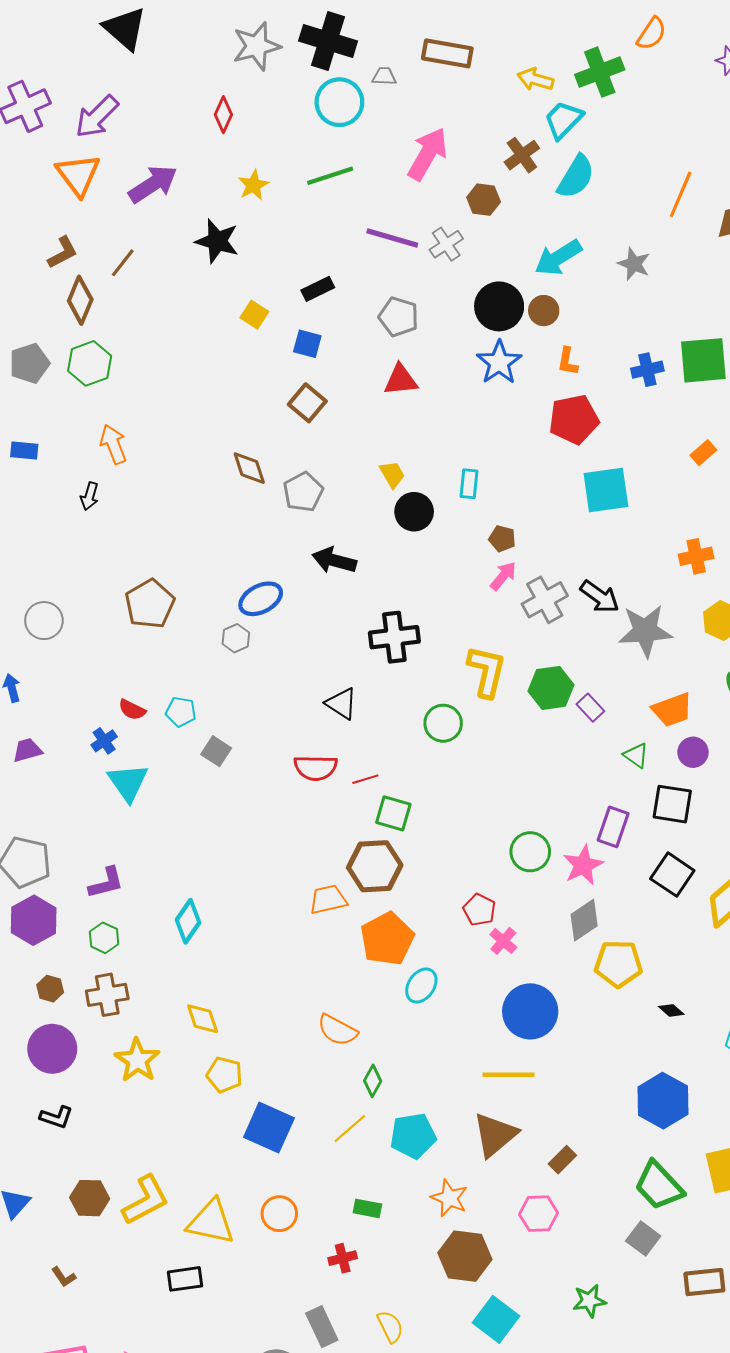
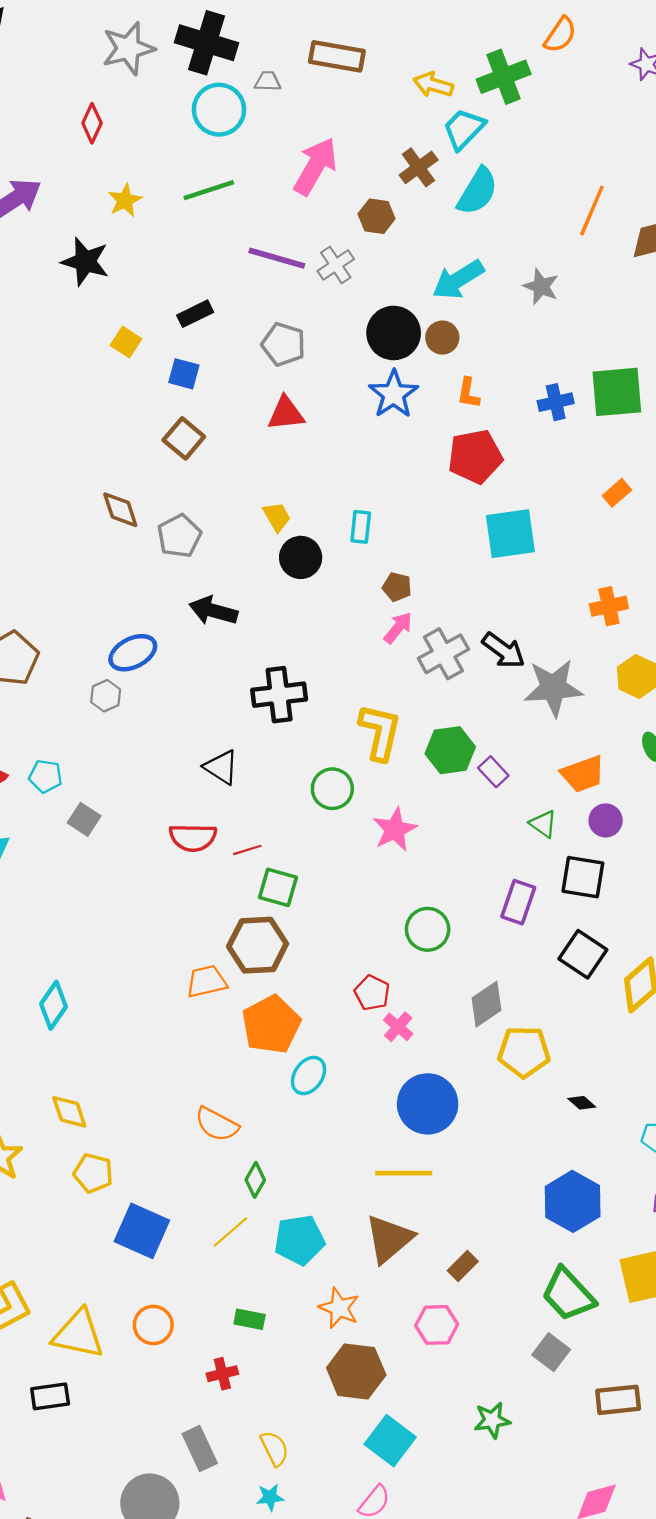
pink star: (583, 865) -> (395, 830), moved

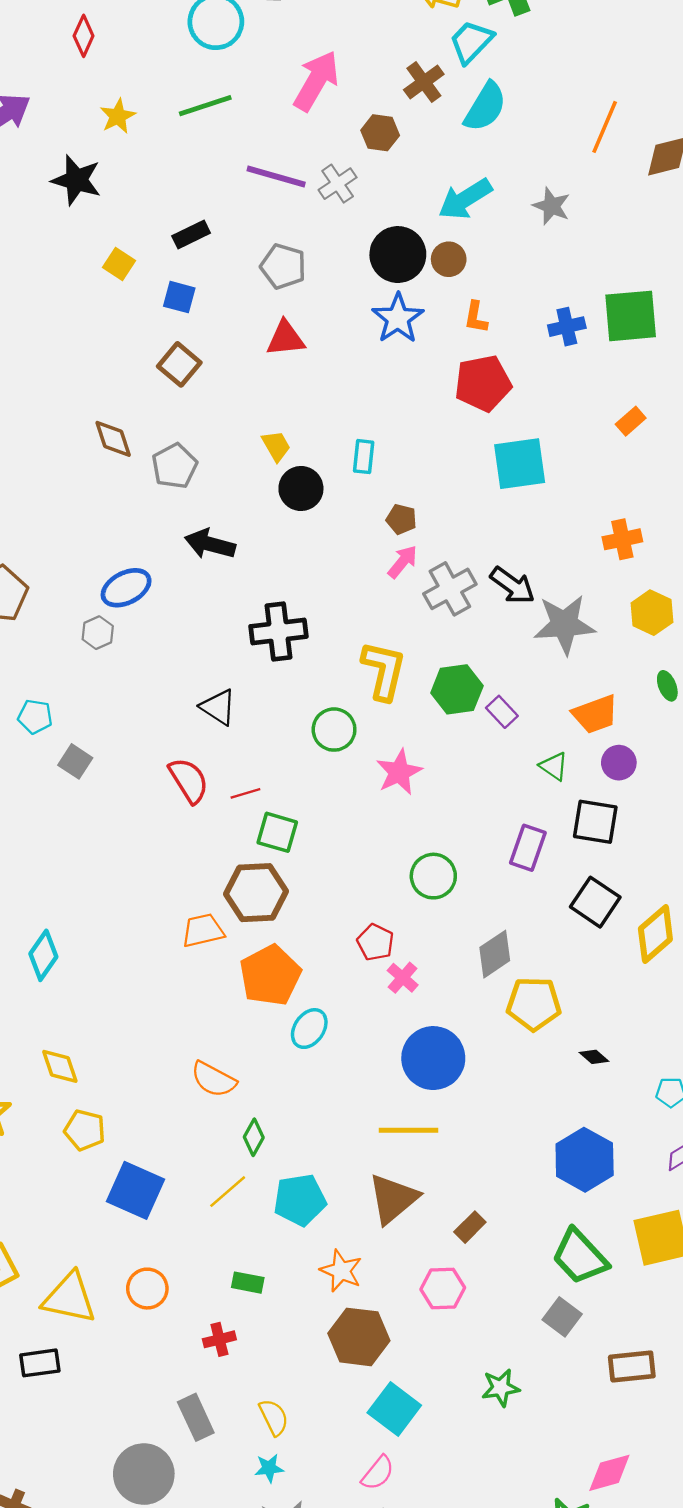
red semicircle: (193, 837) -> (189, 780), turned -123

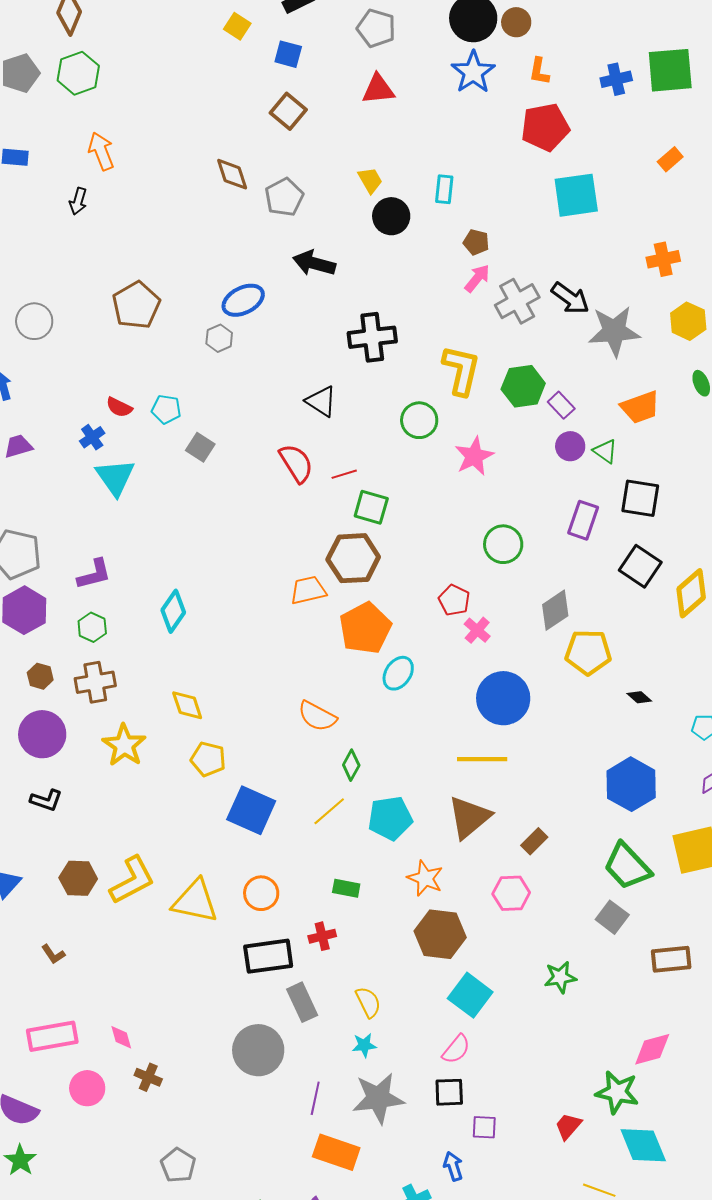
purple circle: (619, 763) -> (570, 446), moved
black rectangle: (40, 1363) -> (268, 956), moved, size x1.4

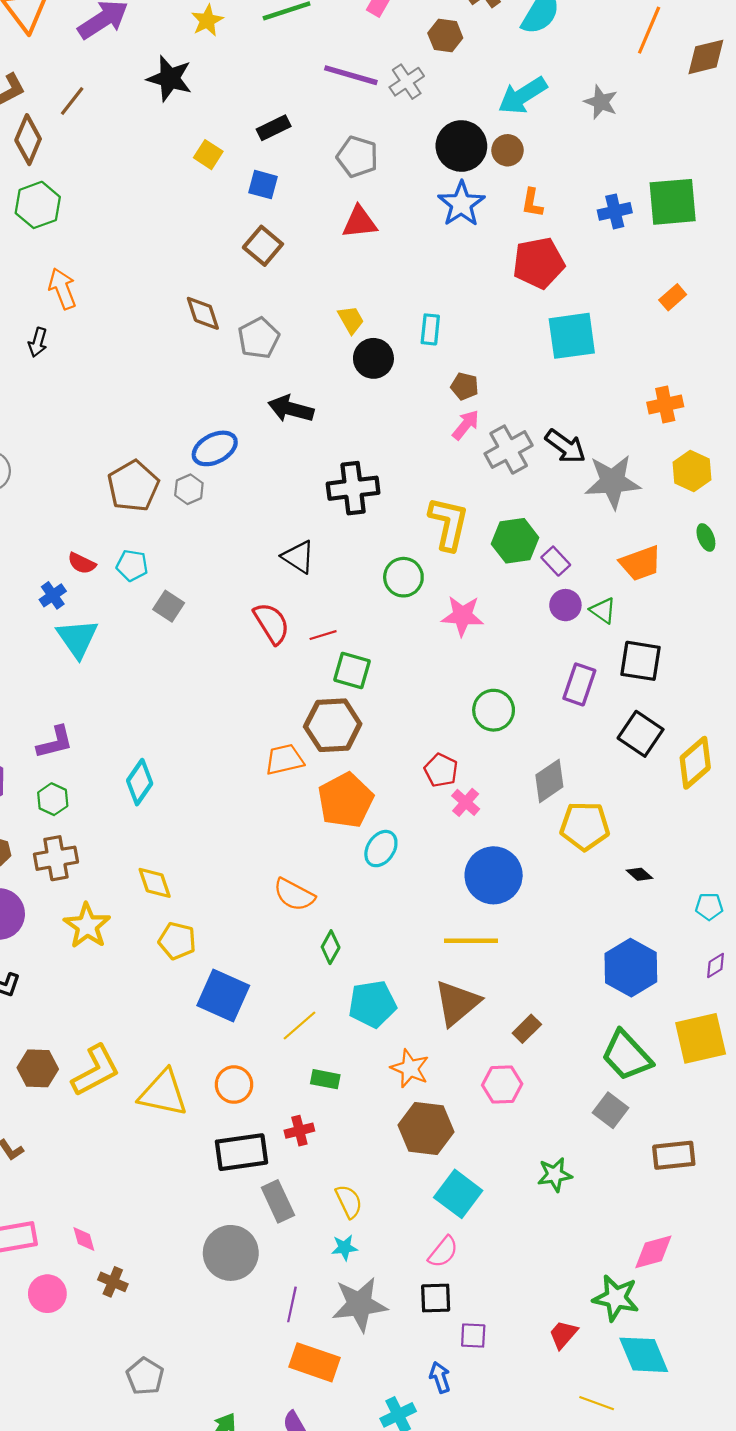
brown pentagon: (136, 305) -> (133, 486), moved
pink star: (474, 456) -> (462, 616), turned 30
yellow line: (329, 811) -> (299, 1026), moved

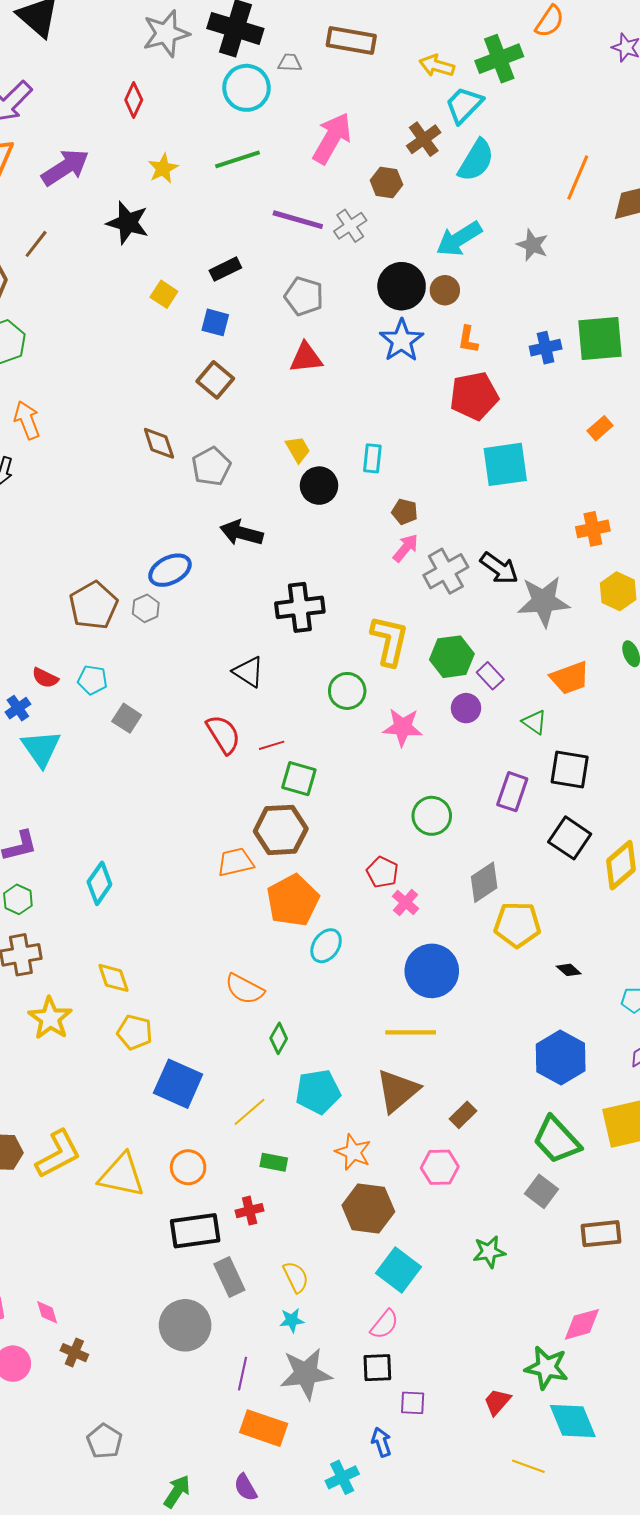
purple circle: (565, 605) -> (466, 708), moved

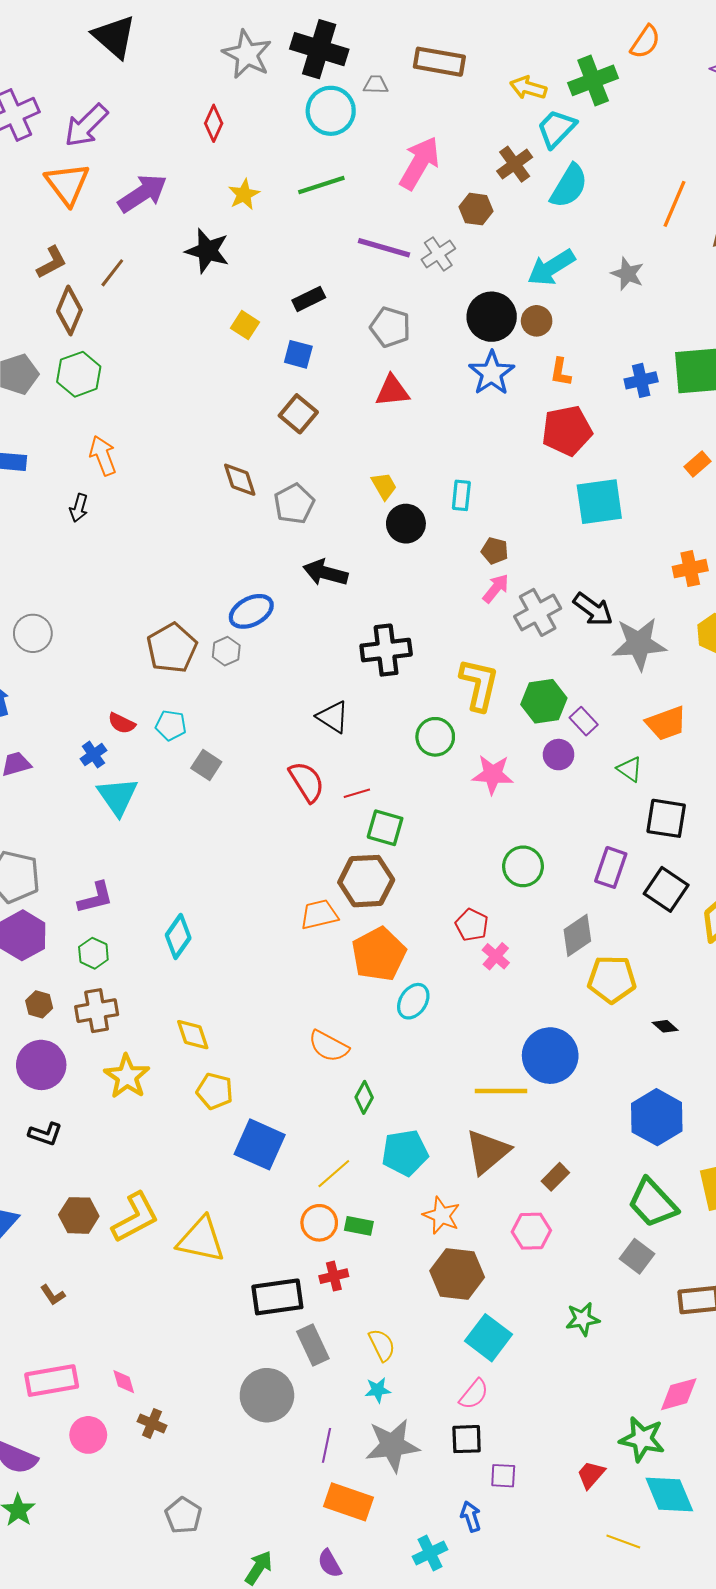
gray star: (166, 33) -> (247, 54), turned -30
purple rectangle: (512, 792) -> (611, 867), moved
blue circle: (432, 971) -> (550, 1056), moved
orange circle: (188, 1167) -> (319, 1223), moved

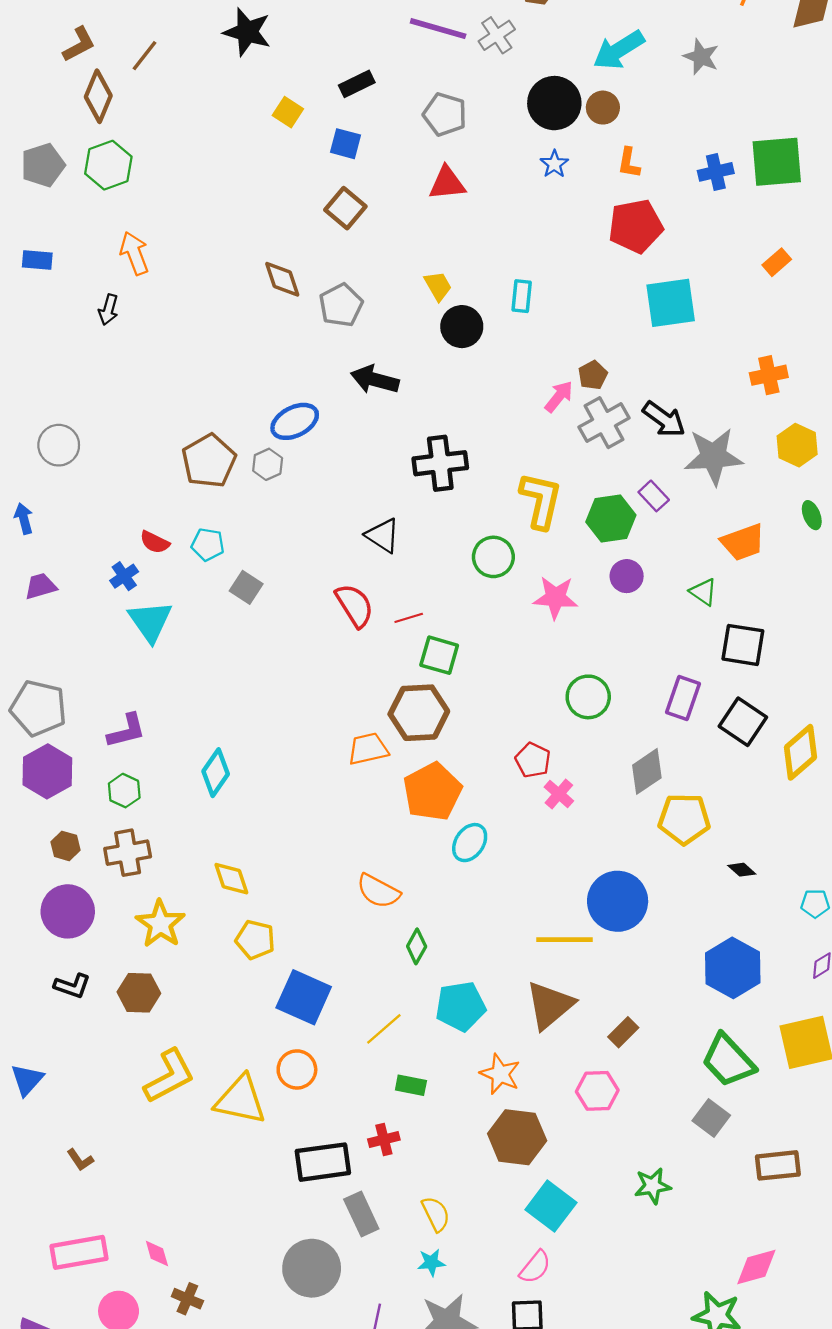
blue star: (492, 373) -> (554, 164), size x0.6
brown pentagon: (495, 551) -> (593, 375), moved, turned 30
purple rectangle: (584, 721) -> (654, 496), moved
brown hexagon: (79, 1215) -> (139, 993), moved
orange circle: (319, 1223) -> (297, 1069), moved

